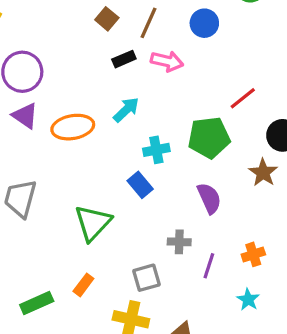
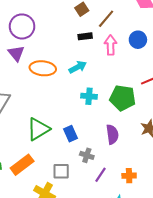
blue circle: (204, 23) -> (138, 40), moved
pink arrow: (167, 61) -> (111, 45), turned -120
blue rectangle: (140, 185) -> (70, 134), moved
orange rectangle: (83, 285) -> (22, 165), size x1.6

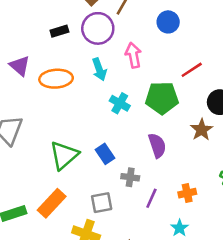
purple circle: (22, 26) -> (98, 28), moved
black rectangle: (85, 36) -> (59, 31), moved
pink arrow: (111, 45) -> (133, 55), moved
cyan arrow: (78, 67) -> (99, 69), turned 108
cyan cross: (89, 96) -> (120, 103), turned 35

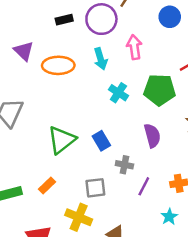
orange rectangle: (52, 203) -> (47, 186), size x0.6

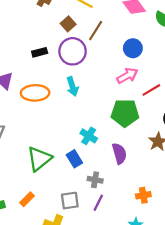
pink arrow: (134, 47) -> (127, 76), moved, turned 70
cyan cross: (118, 93) -> (89, 136), moved
purple line: (144, 186) -> (98, 203), moved

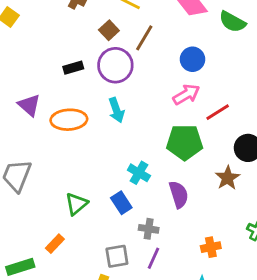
green triangle: (39, 159) -> (76, 204), size x0.7
orange rectangle: (27, 199) -> (55, 244), moved

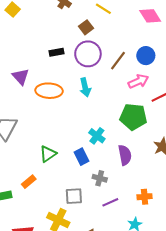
brown line: (144, 38) -> (118, 61), moved
purple line: (153, 258) -> (110, 202), moved, turned 35

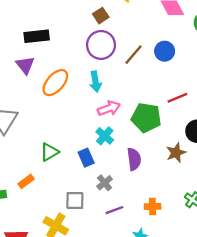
black rectangle: (56, 52) -> (37, 36), moved, size x1.5
pink arrow: (138, 81) -> (109, 108), moved
orange ellipse: (49, 91) -> (55, 83), turned -55
gray cross: (100, 178) -> (105, 183), turned 32

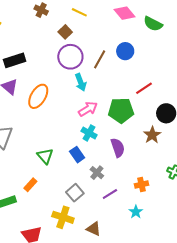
cyan arrow: (95, 82) -> (81, 82), moved
green triangle: (49, 152) -> (45, 156), turned -30
gray square: (75, 201) -> (75, 193), turned -30

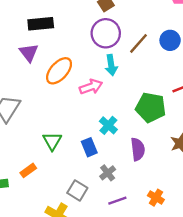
pink arrow: (88, 109) -> (91, 87), moved
orange cross: (142, 185) -> (156, 198), turned 32
gray square: (75, 193) -> (77, 190), turned -30

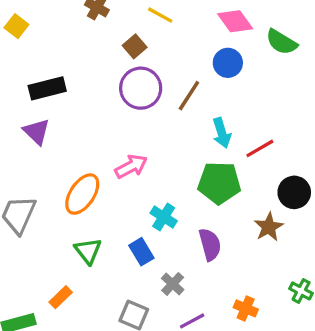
blue circle: (170, 40) -> (228, 63), moved
cyan arrow: (111, 65) -> (222, 133), moved
orange ellipse: (59, 71) -> (82, 194), moved

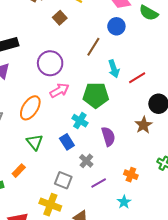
purple circle: (141, 88) -> (50, 63), moved
green pentagon: (219, 183) -> (96, 95), moved

